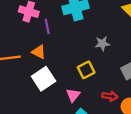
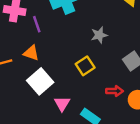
pink triangle: (73, 95) -> (62, 104), moved

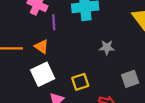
yellow square: (85, 66) -> (80, 82), moved

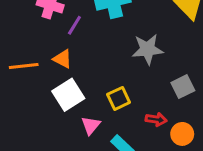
purple line: (54, 22) -> (74, 25), turned 42
gray star: (107, 47) -> (147, 49), size x1.5

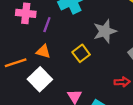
white square: (68, 95) -> (40, 79), moved
yellow square: (119, 98) -> (81, 53), moved

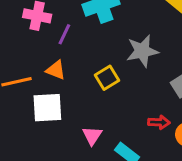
white square: (40, 79) -> (47, 108), turned 35

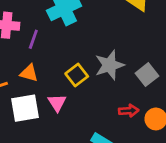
gray star: (142, 51) -> (109, 65), moved
pink triangle: (92, 136) -> (57, 103), moved

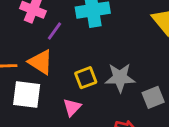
orange triangle: (29, 73) -> (41, 62), size x1.4
pink triangle: (57, 103) -> (72, 107), moved

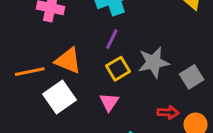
purple line: (54, 31) -> (112, 39), moved
white square: (27, 95) -> (60, 97), turned -32

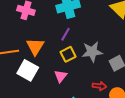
orange triangle: (68, 61) -> (35, 47), turned 36
white square: (60, 97) -> (28, 70), turned -30

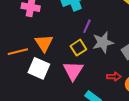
purple line: (65, 34) -> (87, 26), moved
pink triangle: (61, 76) -> (73, 71), size x1.5

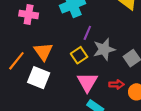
orange line: (18, 52) -> (16, 61), turned -36
pink triangle: (73, 71) -> (87, 82), moved

